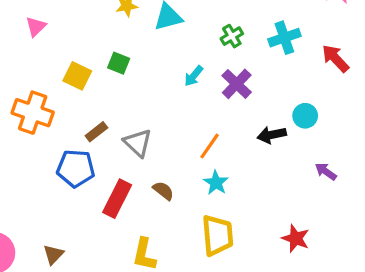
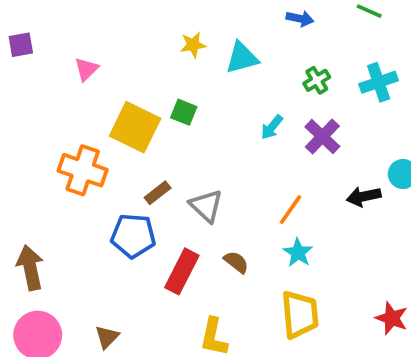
yellow square: (77, 76) -> (135, 127), size x1.5

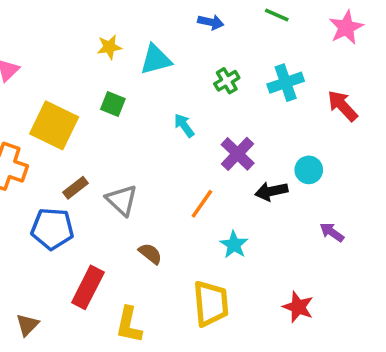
green square: (184, 112) -> (113, 104), moved
cyan arrow: (272, 127) -> (184, 125), turned 105
purple cross: (322, 137) -> (238, 154), moved
cyan star: (298, 253) -> (234, 245), moved
red rectangle: (182, 271) -> (88, 287), moved

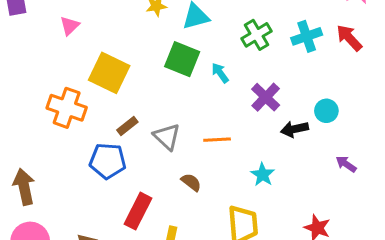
green cross: (227, 81) -> (257, 35), size x1.4
green square: (113, 104) -> (182, 59), moved, size x1.6
red arrow: (343, 106) -> (349, 38), moved
orange line: (202, 204) -> (217, 140), moved, turned 52

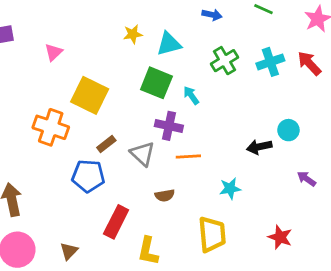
purple cross: (266, 97) -> (169, 126), moved, turned -32
cyan star: (263, 175) -> (230, 188), turned 30
brown semicircle: (191, 182) -> (165, 195), turned 132

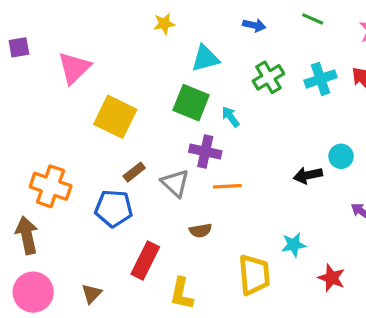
yellow star: (133, 34) -> (164, 24), moved
pink triangle: (54, 52) -> (74, 68), size x1.6
orange cross: (51, 127) -> (51, 186), moved
cyan star: (230, 188) -> (294, 245), moved

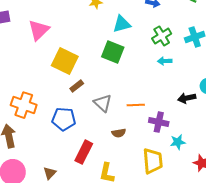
cyan arrow: (231, 117) -> (165, 61), moved, turned -56
purple cross: (205, 152) -> (159, 122), moved
brown rectangle: (134, 172) -> (77, 86), moved

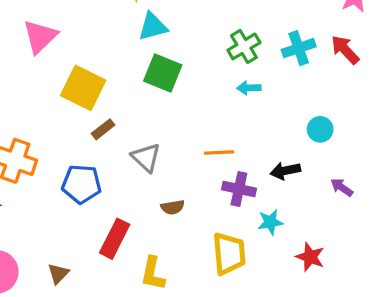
cyan triangle: (122, 24) -> (153, 27), moved
black arrow: (187, 98) -> (285, 171), moved
orange line: (136, 105) -> (219, 153), moved

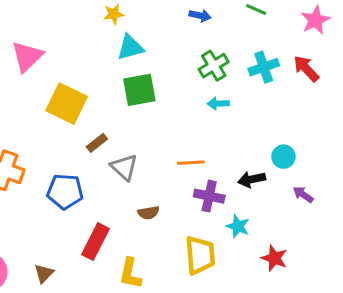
green square: (163, 73) -> (139, 90), turned -32
brown rectangle: (103, 129) -> (97, 143), moved
cyan circle: (320, 129) -> (283, 157), moved
cyan star: (270, 222) -> (238, 226), turned 30

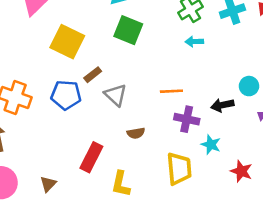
green square: (139, 90) -> (128, 30), turned 32
blue pentagon: (65, 191) -> (66, 95), moved

